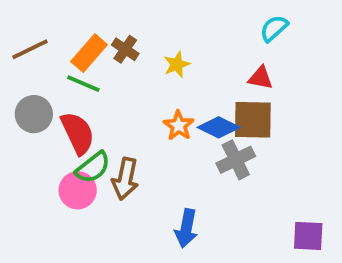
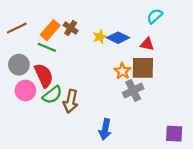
orange star: (179, 125) -> (122, 71), moved
blue diamond: (219, 127) -> (118, 38), moved
pink circle: (78, 190) -> (25, 91), moved

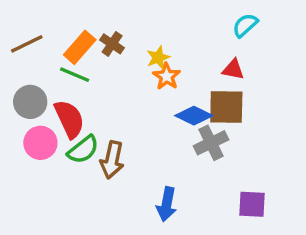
blue diamond: (118, 38) -> (194, 116), moved
orange star: (122, 71) -> (167, 76), moved
purple square: (174, 134) -> (252, 204), moved

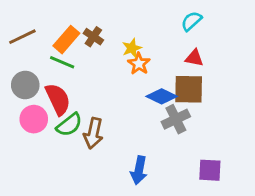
cyan semicircle: (245, 25) -> (191, 21), moved

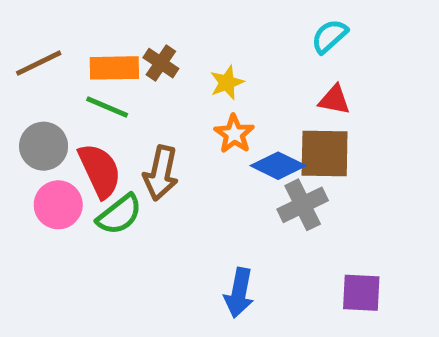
orange rectangle: (66, 40) -> (114, 68), turned 48
orange star: (139, 64) -> (234, 134), moved
brown arrow: (93, 133) -> (161, 173), moved

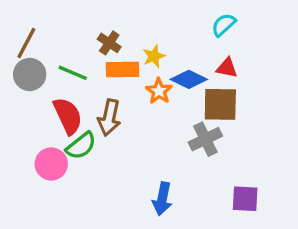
brown line: (39, 63) -> (26, 43), turned -36
orange rectangle: (114, 68) -> (122, 69), moved
gray circle: (44, 146) -> (30, 74), moved
blue diamond: (278, 166) -> (189, 79), moved
pink circle: (58, 205) -> (51, 164), moved

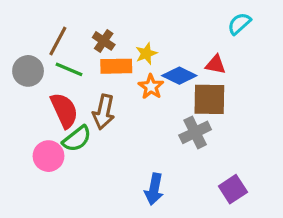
cyan semicircle: (224, 25) -> (239, 24), moved
brown line: (26, 43) -> (58, 41), moved
purple square: (245, 199) -> (233, 189), turned -36

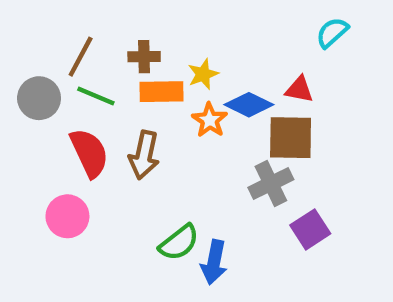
brown cross: (104, 41) -> (144, 57), turned -35
green semicircle: (77, 139) -> (179, 243), moved
purple square: (233, 189) -> (310, 229), moved

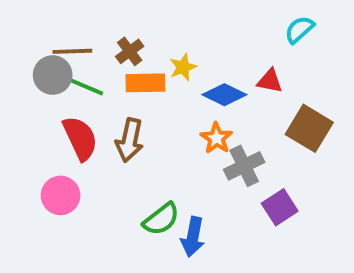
brown line: (81, 57) -> (72, 51), turned 60
brown cross: (144, 57) -> (130, 51), turned -36
gray circle: (39, 98) -> (53, 75), moved
orange star: (210, 120) -> (216, 138), moved
brown square: (291, 138) -> (309, 128), moved, turned 30

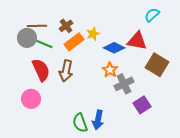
red triangle: (270, 81) -> (137, 41), size x1.5
orange rectangle: (145, 83) -> (74, 42), turned -36
green semicircle: (161, 219) -> (80, 123), moved, turned 108

